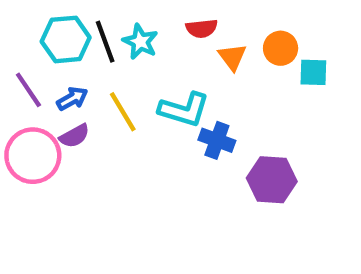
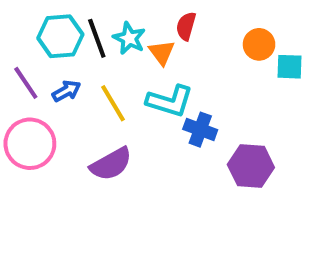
red semicircle: (202, 28) -> (186, 26), turned 112
orange triangle: (232, 57) -> (162, 52), moved
purple semicircle: (74, 136) -> (111, 164), moved, size x1.5

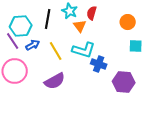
cyan hexagon: (60, 36) -> (21, 26), moved
black line: (97, 38) -> (48, 19), turned 30
cyan star: (129, 38) -> (70, 11), moved
cyan square: (289, 67) -> (136, 46), moved

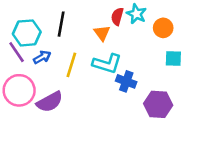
cyan star: (70, 11) -> (136, 14), moved
yellow line: (56, 51) -> (71, 65), turned 48
purple semicircle: (55, 81) -> (50, 102), moved

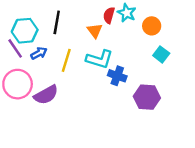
cyan square: (173, 58) -> (161, 54), turned 35

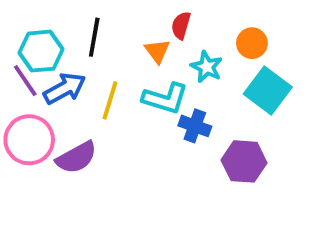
cyan star: (127, 13) -> (207, 67), moved
blue arrow: (39, 53) -> (65, 88), size x1.5
cyan square: (161, 54) -> (268, 90), size x1.6

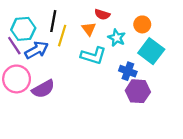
red semicircle: (181, 25) -> (102, 14), turned -88
yellow line: (110, 100) -> (62, 36), moved
blue cross: (195, 126) -> (128, 71), moved

